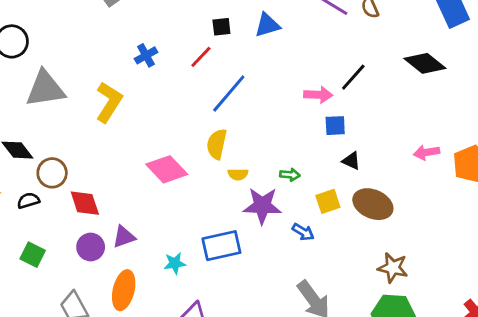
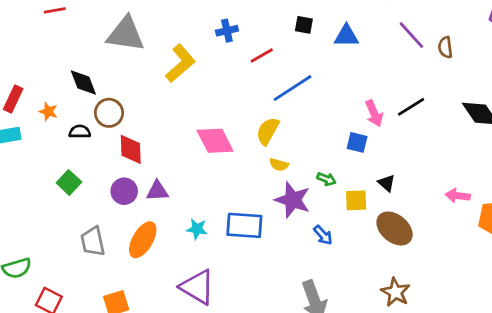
red line: (201, 57) -> (262, 56), moved
pink arrow: (318, 95) -> (374, 113), turned 48
blue square: (335, 126) -> (357, 142), moved
yellow square: (328, 201) -> (356, 200), moved

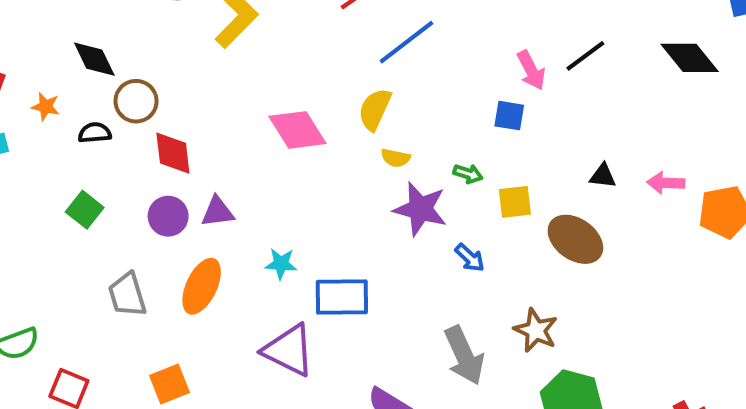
black triangle: (387, 183) -> (603, 176), moved, turned -30
blue rectangle: (244, 225) -> (342, 297), moved
brown star: (395, 292) -> (536, 330), moved

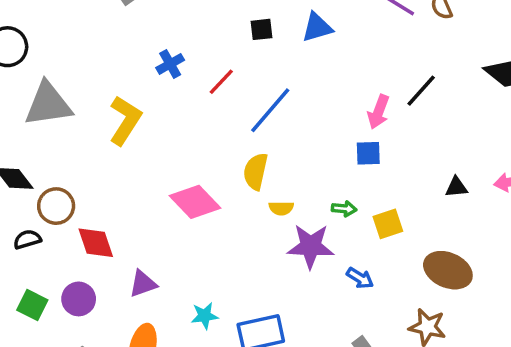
pink arrow: (531, 70) -> (379, 112), turned 60
purple circle: (168, 216) -> (79, 299), moved
brown ellipse: (575, 239) -> (448, 270), moved

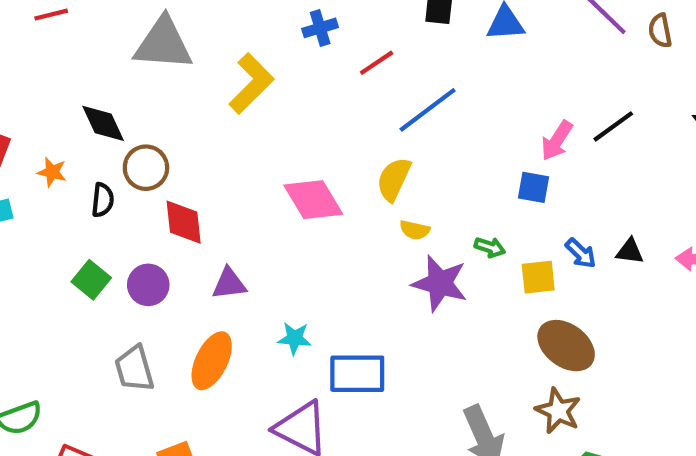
black semicircle: (27, 239) -> (103, 200), turned 100
brown ellipse: (448, 270) -> (566, 346), moved
blue arrow: (360, 278) -> (581, 253), moved

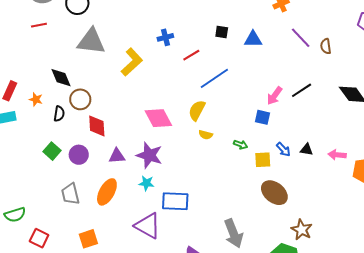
purple star: (440, 283) -> (149, 155), moved
brown star: (558, 411) -> (302, 230), moved

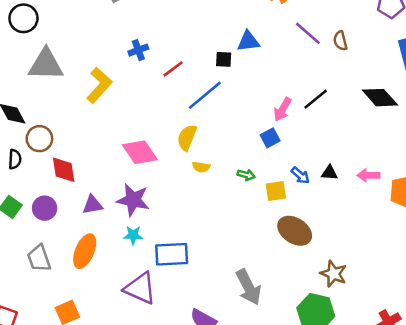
black square: (222, 32) -> (224, 59), moved
blue square: (263, 117) -> (270, 138), turned -35

